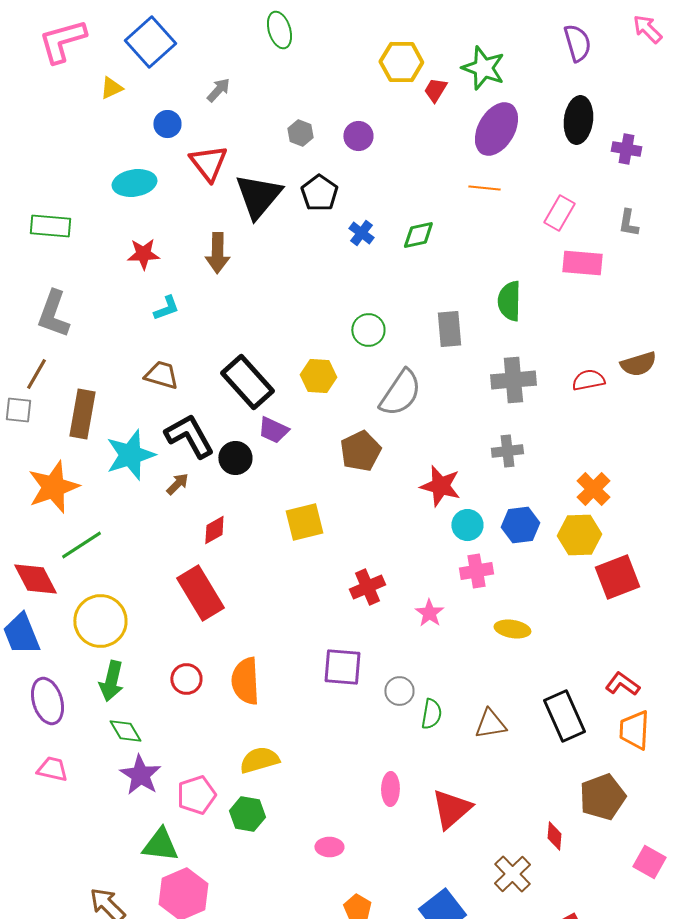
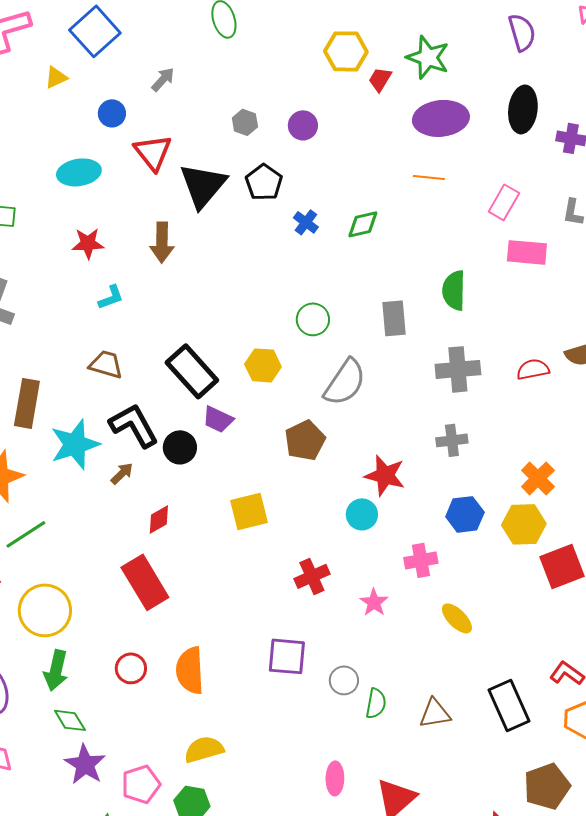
purple ellipse: (496, 129) -> (441, 118), turned 54
cyan circle: (467, 525) -> (362, 514), moved
yellow ellipse: (512, 629) -> (457, 618), turned 36

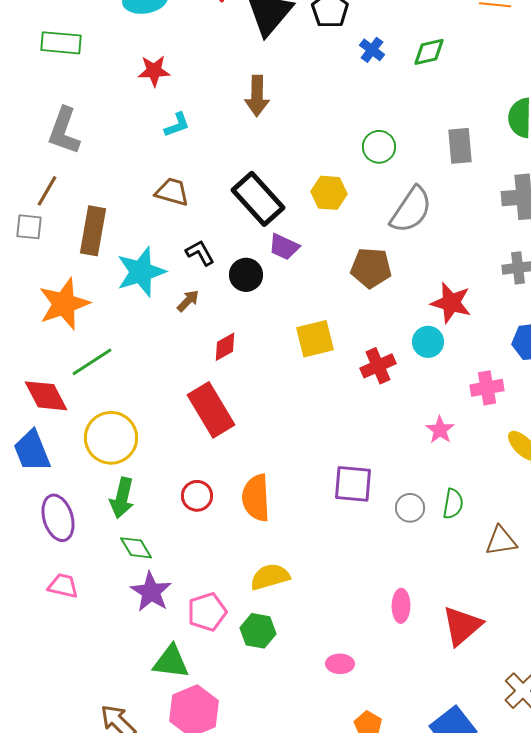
brown arrow: (162, 242) -> (257, 96), moved
black L-shape: (134, 425) -> (200, 253), size x0.6
brown pentagon: (305, 440) -> (371, 268), turned 30
red cross: (312, 576) -> (378, 366), moved
green semicircle: (376, 703) -> (453, 504), moved

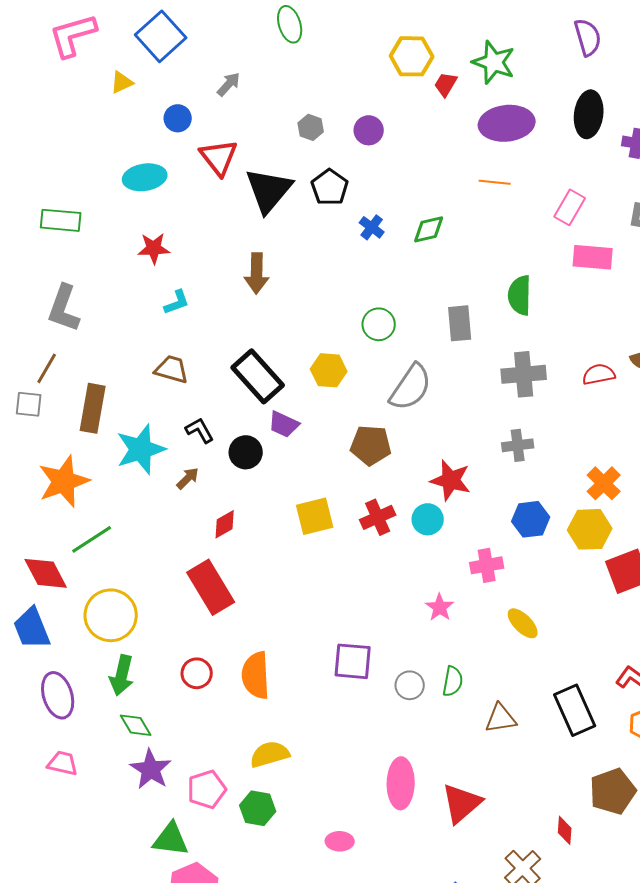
red cross: (378, 366) -> (378, 517), moved
pink ellipse: (401, 606) -> (401, 783), size x1.5

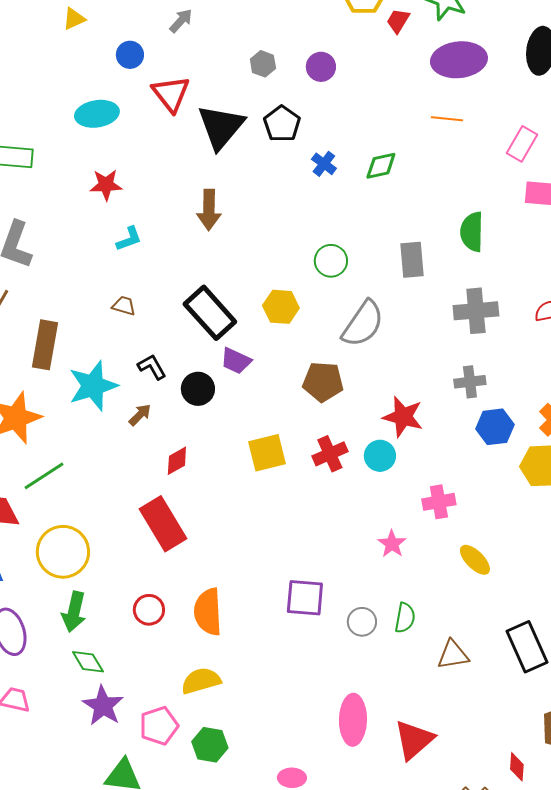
brown trapezoid: (172, 369) -> (124, 306), size x0.7
blue hexagon: (531, 519) -> (495, 427), moved
yellow semicircle: (270, 754) -> (201, 681), moved

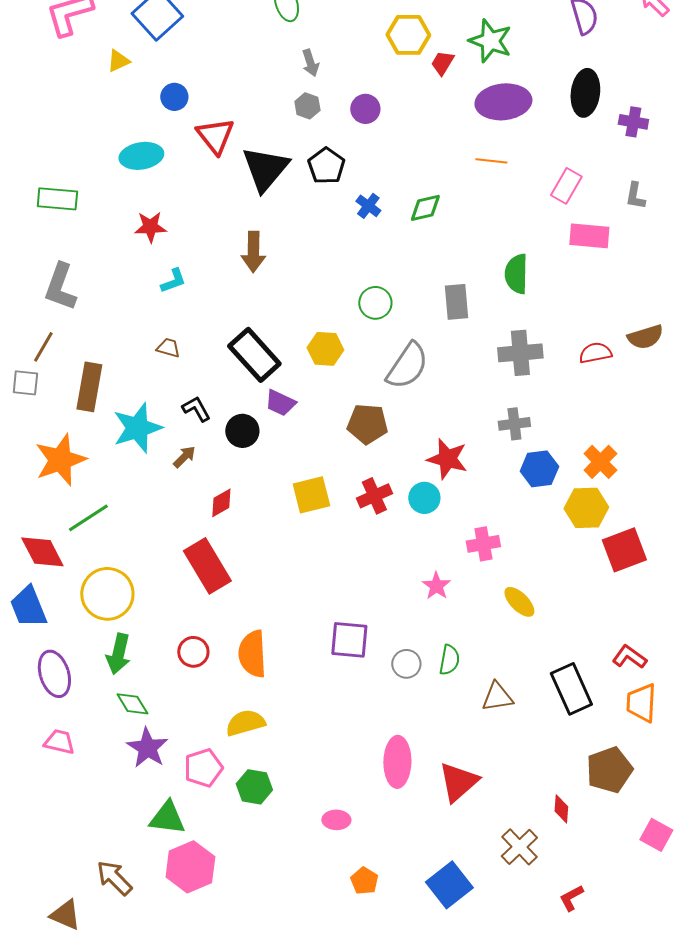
gray arrow: (181, 21) -> (310, 63), moved, turned 120

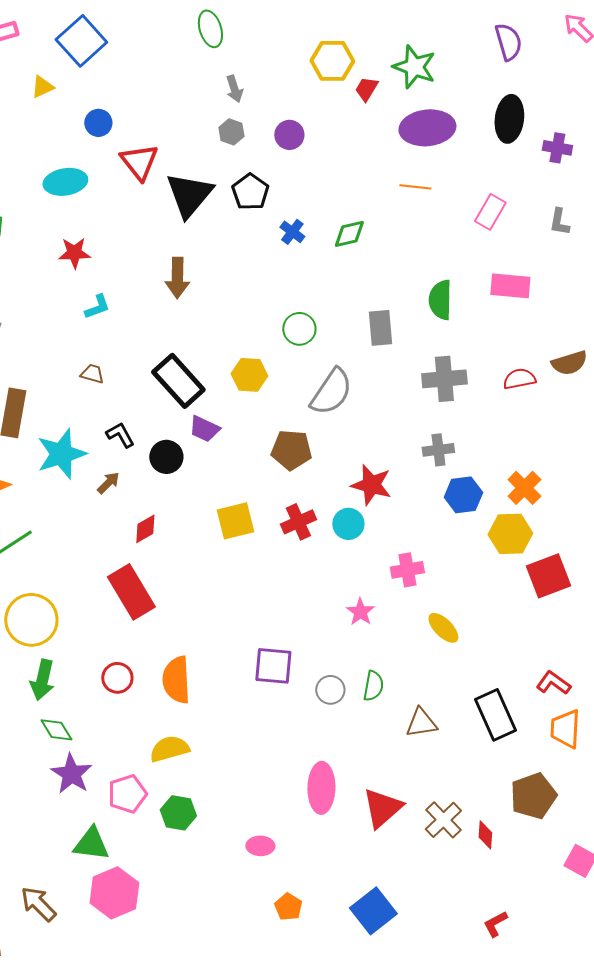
pink rectangle: (589, 236) -> (510, 286), moved
brown cross: (519, 847) -> (443, 820), moved

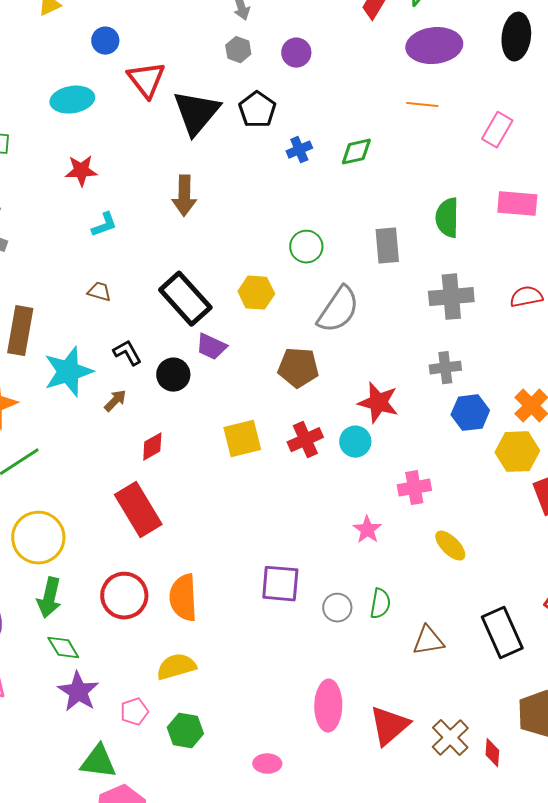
blue cross: (292, 232) -> (299, 150), turned 30
red circle: (117, 678) -> (124, 596), size x1.5
pink pentagon: (127, 794) -> (134, 712), size x0.7

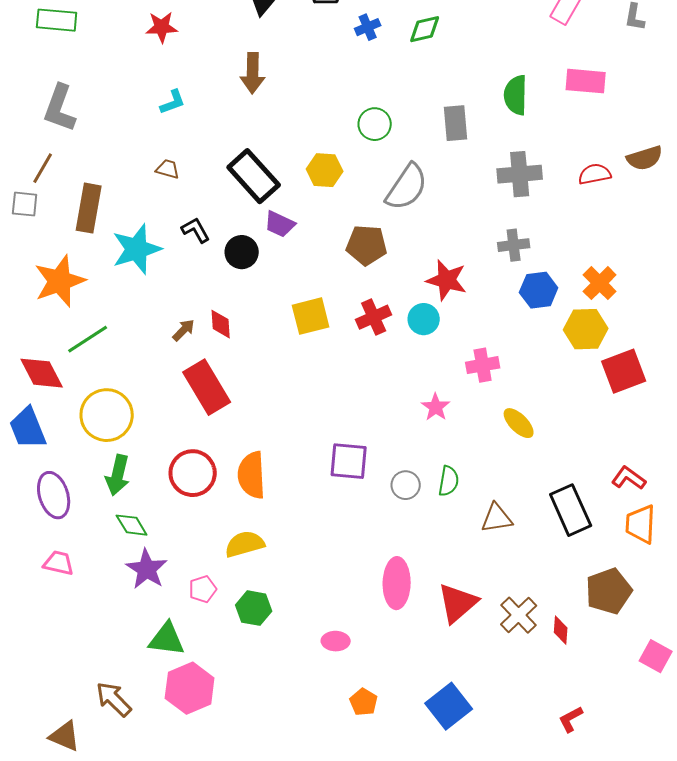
red star: (81, 171) -> (162, 27), moved
brown arrow: (115, 401) -> (184, 330), moved
red diamond: (152, 447) -> (221, 324), turned -64

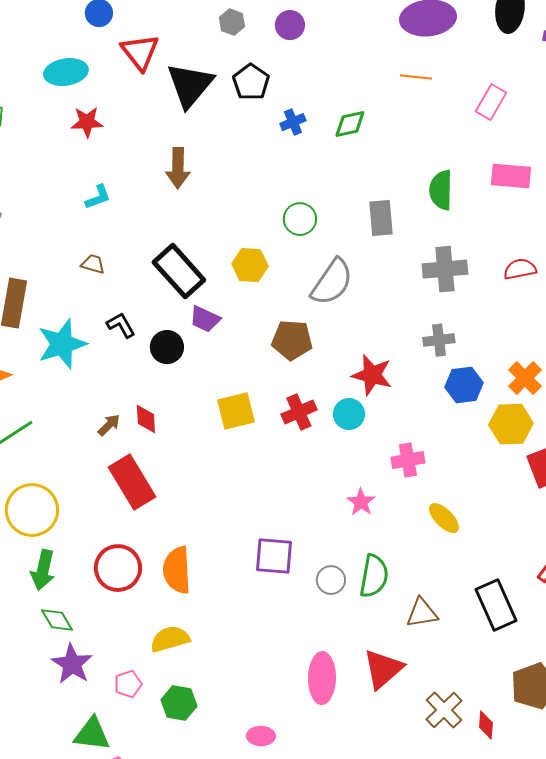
green semicircle: (449, 481) -> (374, 576), size x1.4
red triangle: (458, 603) -> (383, 669), moved

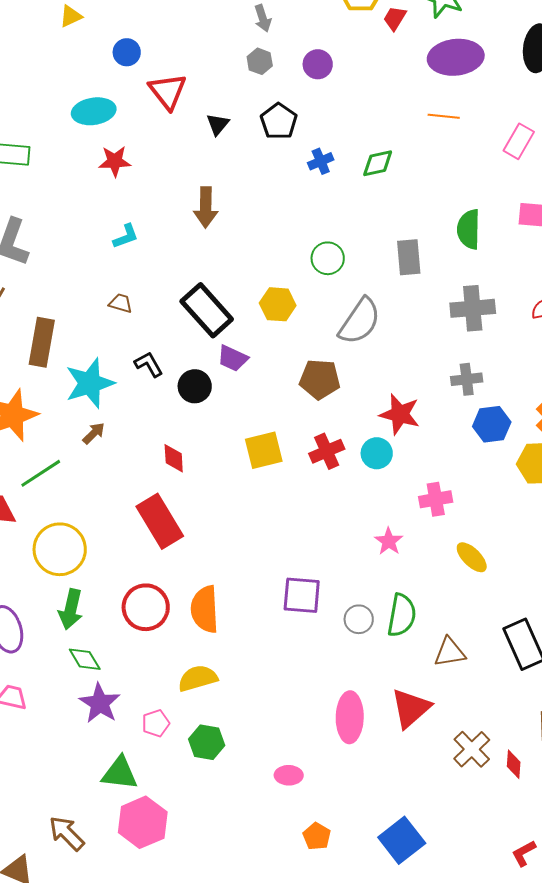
black triangle: (190, 85) -> (218, 124), size x0.5
brown arrow: (109, 425) -> (94, 433), moved

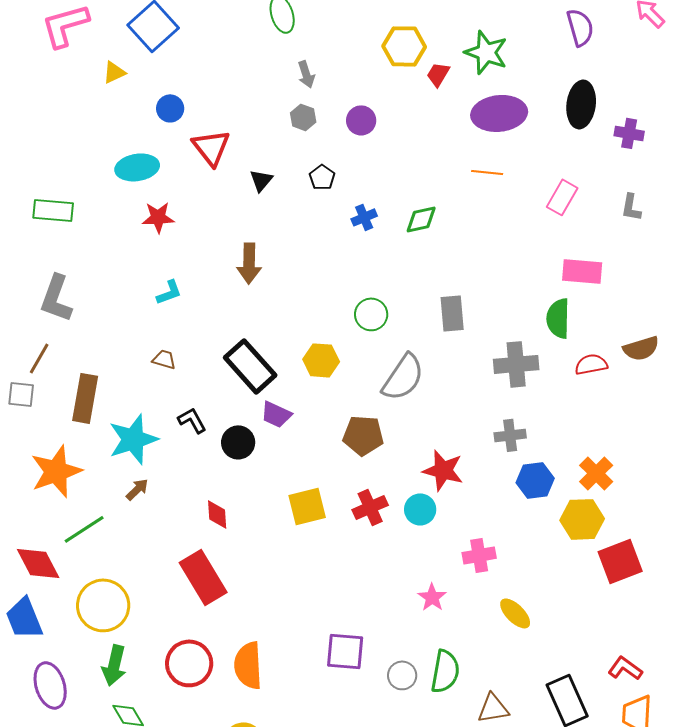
black pentagon: (279, 121) -> (322, 177), size x0.7
green semicircle: (469, 229) -> (558, 318), moved

